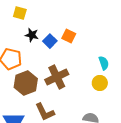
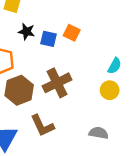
blue square: (50, 41) -> (48, 39), turned -32
cyan semicircle: (104, 63) -> (114, 66), turned 48

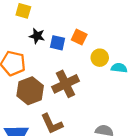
cyan semicircle: (114, 66) -> (119, 68), turned -112
yellow circle: (110, 90) -> (100, 58), moved

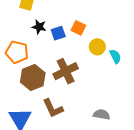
blue square: (58, 43) -> (58, 33), turned -32
cyan semicircle: (119, 68) -> (115, 56), turned 56

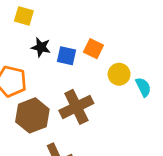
blue square: (58, 33) -> (66, 56), turned 32

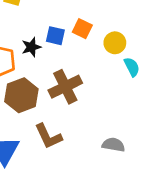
black star: (41, 47) -> (31, 47), moved, turned -30
yellow circle: (119, 74) -> (115, 43), moved

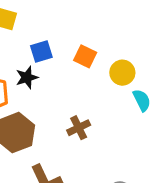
blue square: (55, 36) -> (41, 52), moved, turned -30
brown cross: (65, 87) -> (79, 128), moved, size x0.6

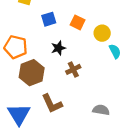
black star: (27, 77) -> (58, 48), moved

